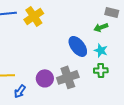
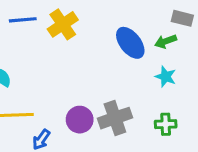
blue ellipse: (78, 46) -> (130, 43), moved
green cross: (101, 70) -> (166, 124), moved

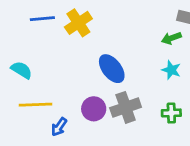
blue ellipse: (130, 43) -> (112, 69), moved

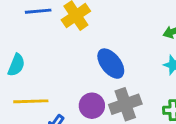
cyan semicircle: (22, 70) -> (16, 65), turned 80

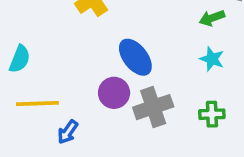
purple circle: (92, 106) -> (114, 93), moved

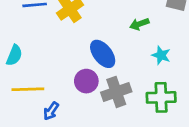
green arrow: (212, 18) -> (139, 24), moved
green cross: (212, 114) -> (161, 97), size x1.5

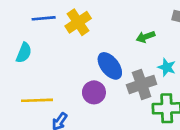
cyan semicircle: (14, 55) -> (24, 53), moved
gray cross: (116, 92) -> (142, 84), moved

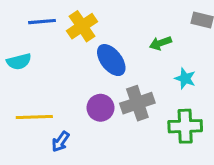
cyan semicircle: (24, 53) -> (19, 62), turned 54
blue ellipse: (110, 66) -> (111, 60), moved
gray cross: (142, 84) -> (137, 103), moved

